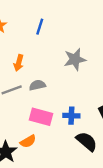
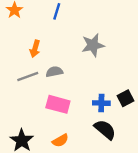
blue cross: (71, 116) -> (101, 103), moved
orange semicircle: (28, 141) -> (60, 140), moved

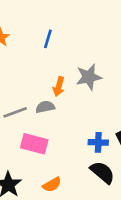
orange arrow: (35, 49) -> (59, 87), moved
pink rectangle: (58, 104) -> (34, 144), moved

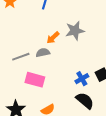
orange arrow: (59, 87) -> (53, 38), turned 32
blue cross: (98, 142) -> (82, 79), turned -32

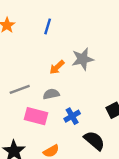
gray semicircle: (43, 53) -> (51, 94), moved
blue cross: (82, 79) -> (72, 116), moved

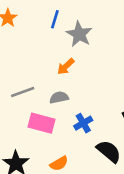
gray star: (83, 59) -> (79, 34), moved, turned -30

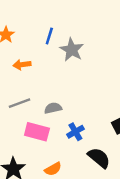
orange arrow: (66, 66) -> (22, 65), moved, turned 35

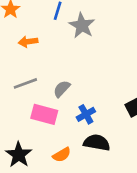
gray semicircle: (53, 108) -> (62, 89), turned -35
black semicircle: (99, 158) -> (97, 143), moved, turned -30

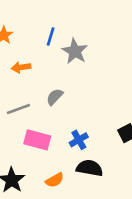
gray semicircle: (62, 89) -> (55, 97), moved

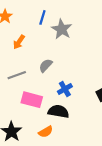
orange arrow: (21, 67) -> (19, 42), turned -48
blue cross: (79, 140) -> (65, 89), moved
black semicircle: (90, 168) -> (58, 111), moved

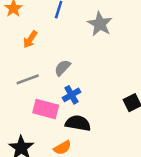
gray star: (62, 29) -> (100, 24), moved
blue cross: (65, 89) -> (71, 95), moved

